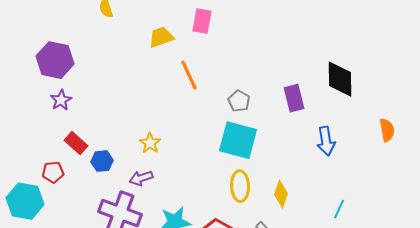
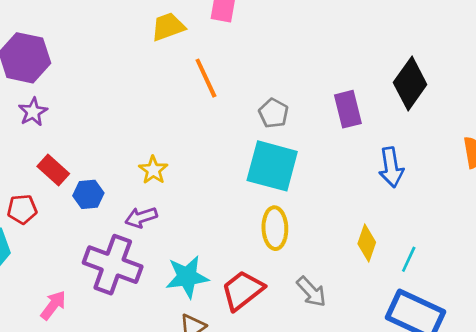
black diamond: (340, 79) -> (410, 84), turned 36
yellow diamond: (281, 194) -> (367, 243), moved

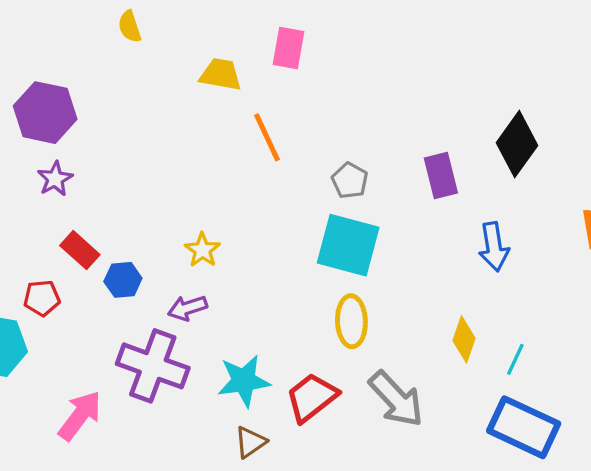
yellow trapezoid: (168, 27) -> (221, 75), turned 30
gray arrow: (311, 292) -> (396, 399), size x1.5
pink arrow: (53, 305) -> (80, 416), size x1.4

